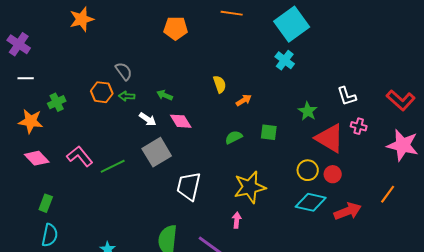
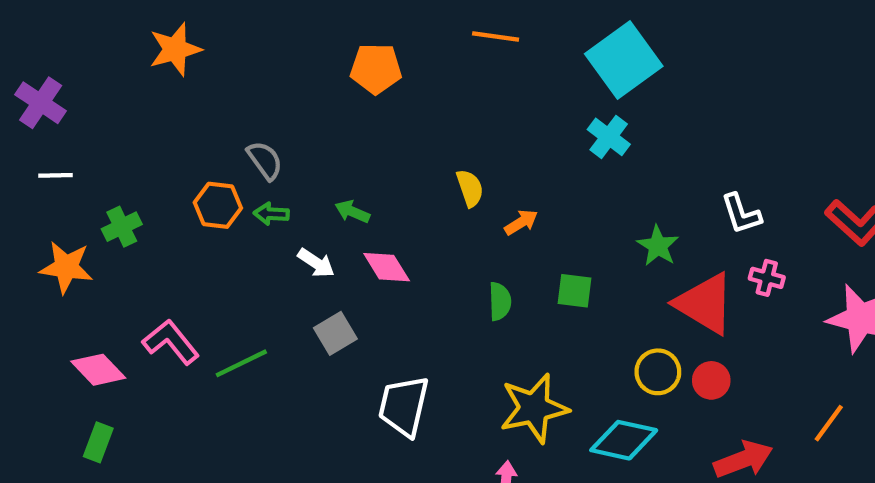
green semicircle: (234, 137) -> (500, 301), turned 114
gray square: (157, 152) -> (335, 333), size x0.7
pink diamond: (37, 158) -> (98, 370), moved
cyan diamond: (311, 202) -> (624, 440), moved

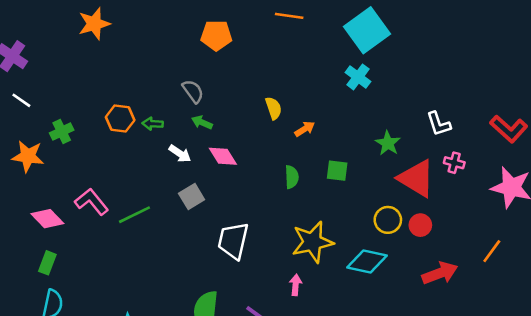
gray semicircle: (265, 160) -> (193, 91), moved
white line: (56, 175) -> (21, 100), turned 36

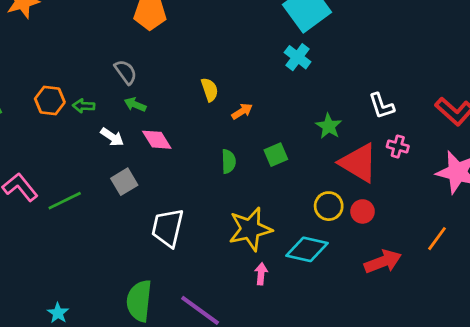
green square: (337, 171) -> (276, 155), turned -30
pink arrow: (296, 285) -> (261, 274), moved

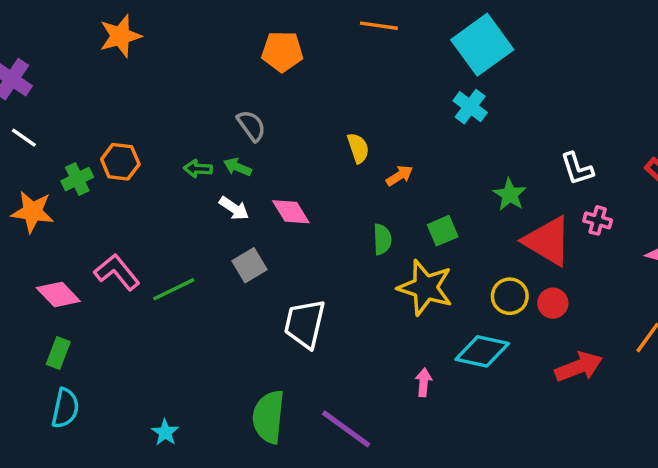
orange hexagon: (50, 100) -> (120, 162), moved
green arrow: (135, 105) -> (238, 167), moved
yellow star: (250, 229) -> (425, 288), moved, turned 30

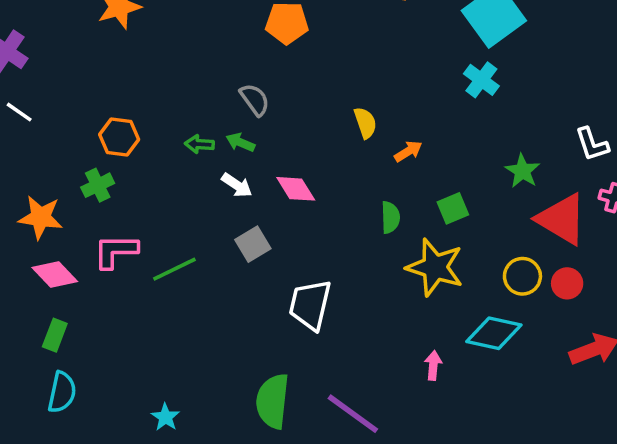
green cross: (77, 179) -> (98, 185), moved
orange star: (32, 212) -> (41, 217), moved
pink L-shape: (117, 272) -> (116, 251), turned -51

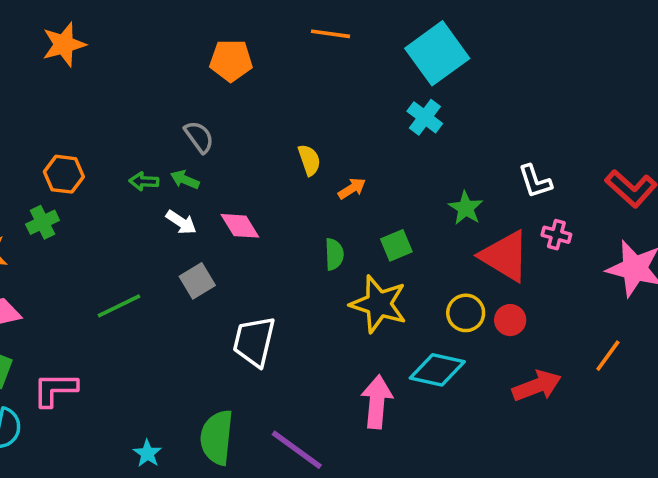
pink L-shape: (116, 251) -> (55, 389), moved
pink arrow: (433, 365) -> (377, 402), size x1.8
cyan star: (165, 417) -> (147, 453), moved

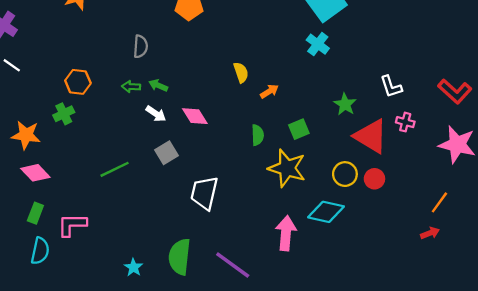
gray semicircle: (199, 137) -> (141, 46), moved, turned 40
red arrow: (537, 386) -> (430, 233), moved, size x0.6

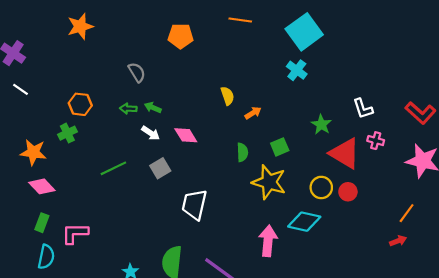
gray semicircle: (141, 46) -> (137, 72), turned -36
green line: (115, 169) -> (113, 168), moved

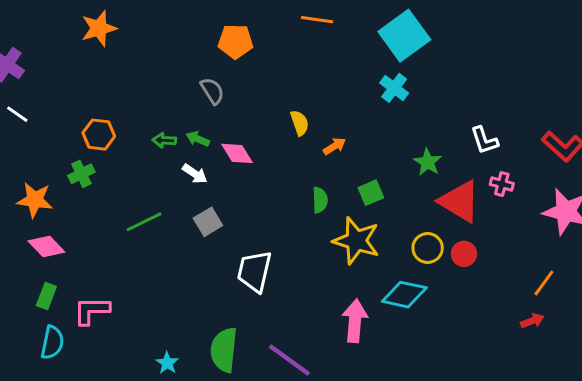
gray semicircle: (137, 72) -> (212, 91), moved
pink diamond: (186, 135) -> (237, 153), moved

